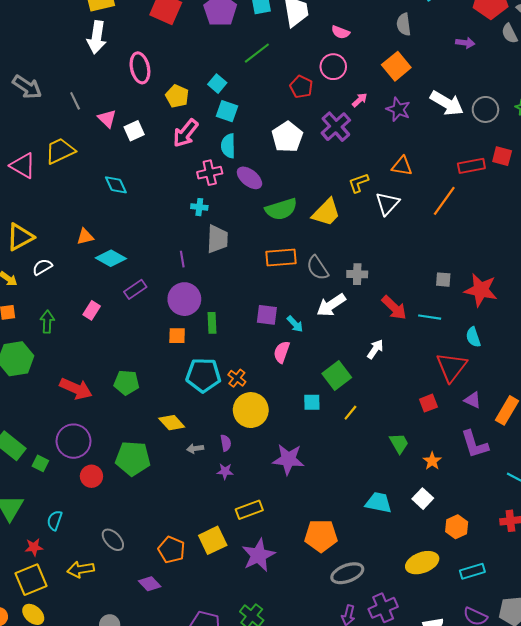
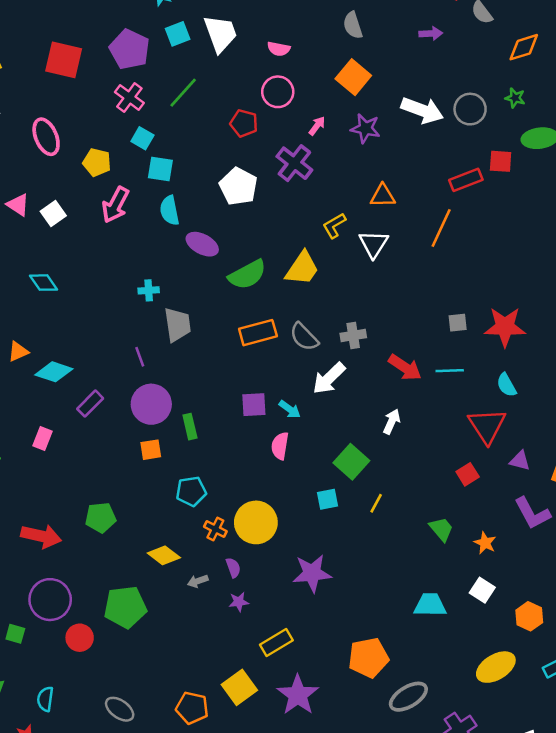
pink cross: (210, 173) -> (129, 97), moved, turned -30
cyan pentagon: (203, 375) -> (191, 491), size x0.7
orange cross: (237, 378) -> (215, 529), moved

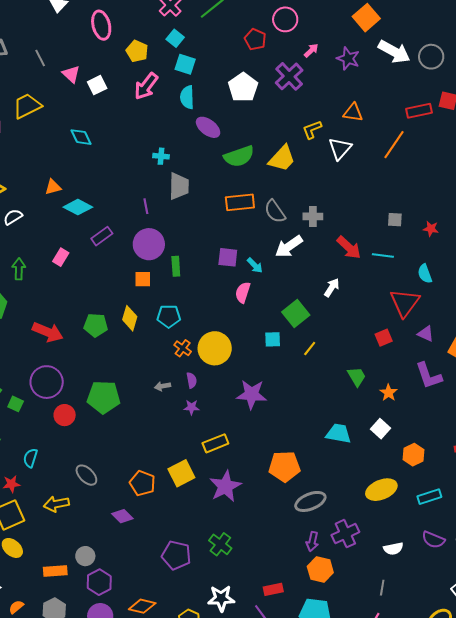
orange square: (353, 77) -> (366, 18), moved
red star: (505, 327) -> (431, 229), size x0.5
yellow diamond: (164, 555) -> (130, 318), moved, turned 60

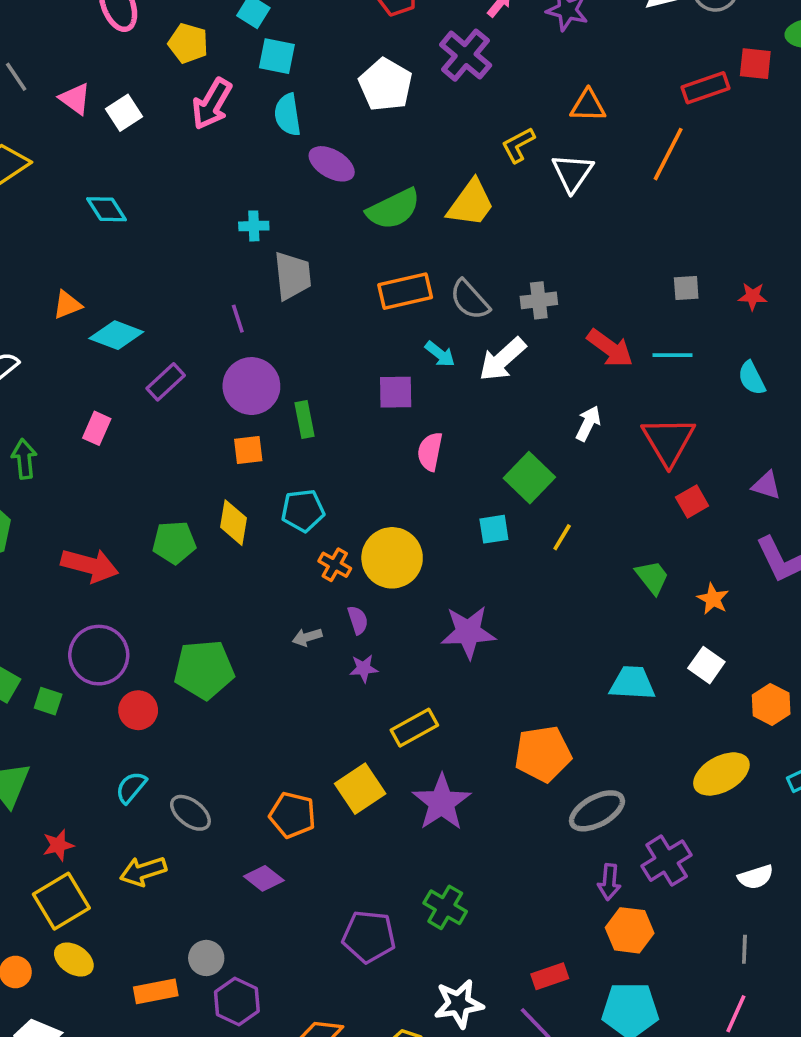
cyan arrow: (255, 265) -> (440, 354), moved
red triangle: (405, 303) -> (668, 441), moved
cyan semicircle: (30, 458) -> (131, 787), moved, turned 30

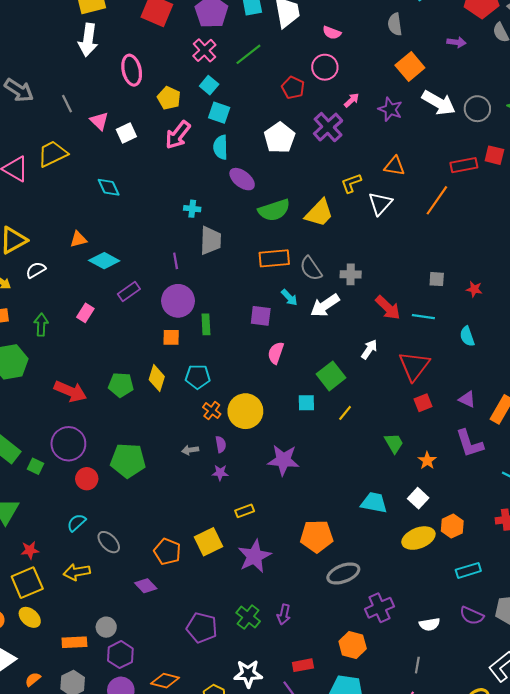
yellow rectangle: (414, 728) -> (245, 511), size x0.7
yellow ellipse: (721, 774) -> (418, 538), moved
purple arrow: (609, 882) -> (284, 614), moved

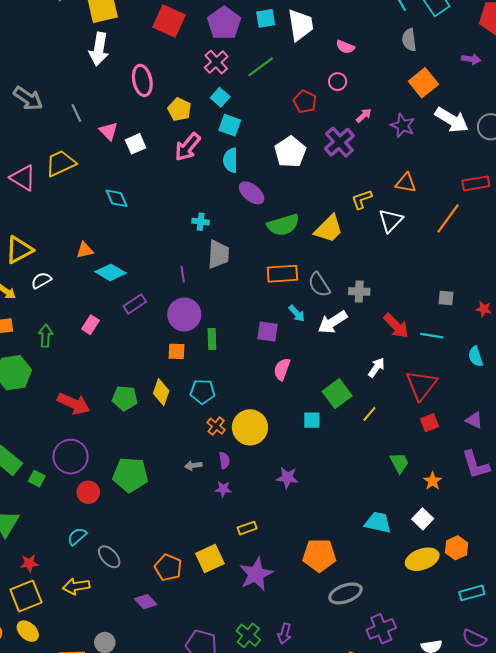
pink circle: (325, 67) -> (338, 82), size x0.7
yellow line: (345, 413) -> (369, 414), moved
purple star: (283, 460) -> (287, 478), size x0.7

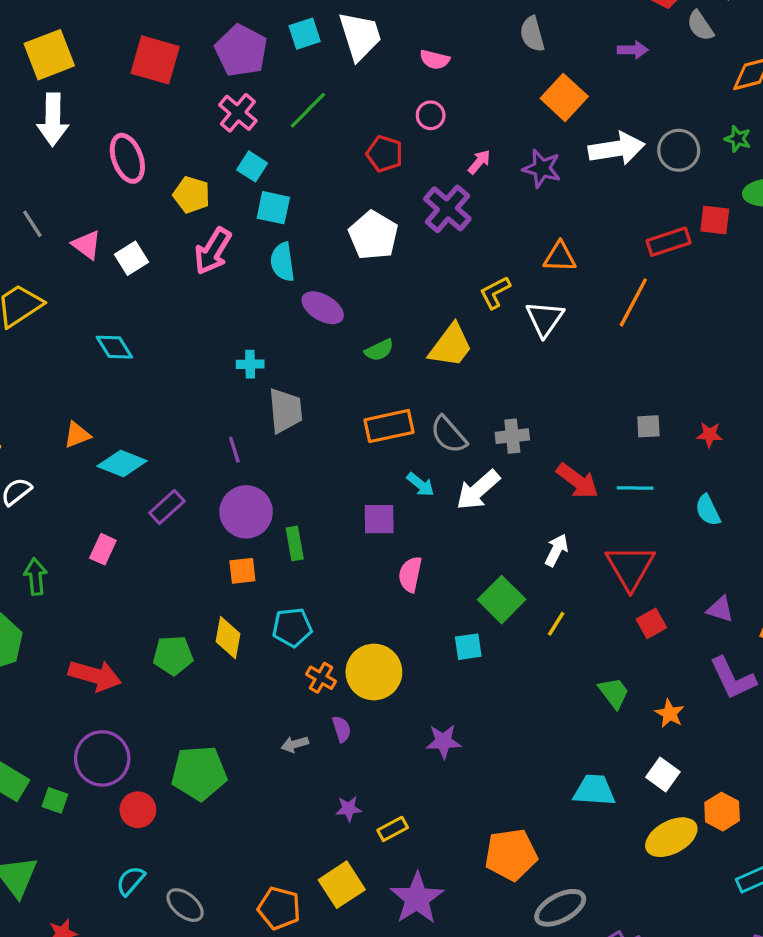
white arrow: (452, 120) -> (617, 149), turned -32
green semicircle: (283, 225) -> (379, 350), size x0.6
purple star: (223, 489) -> (349, 809), moved

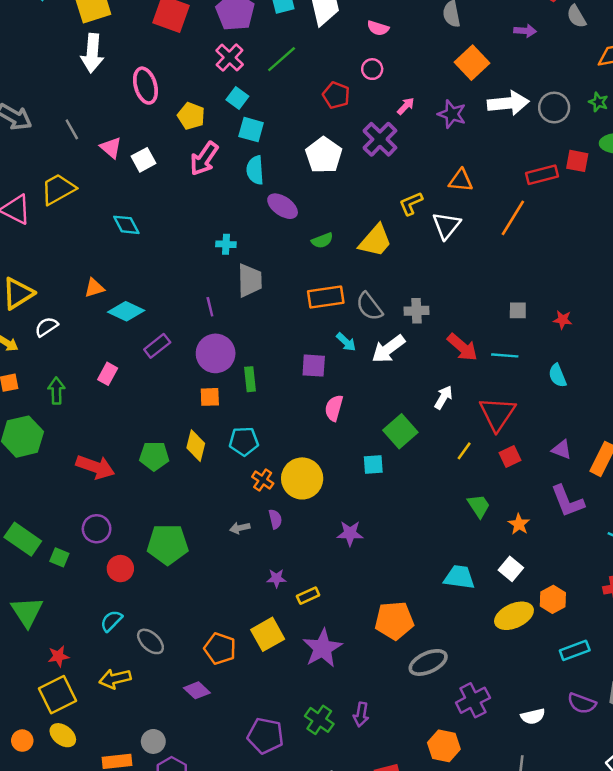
yellow line: (556, 624) -> (464, 451), moved
purple circle: (102, 758) -> (97, 529), size x0.7

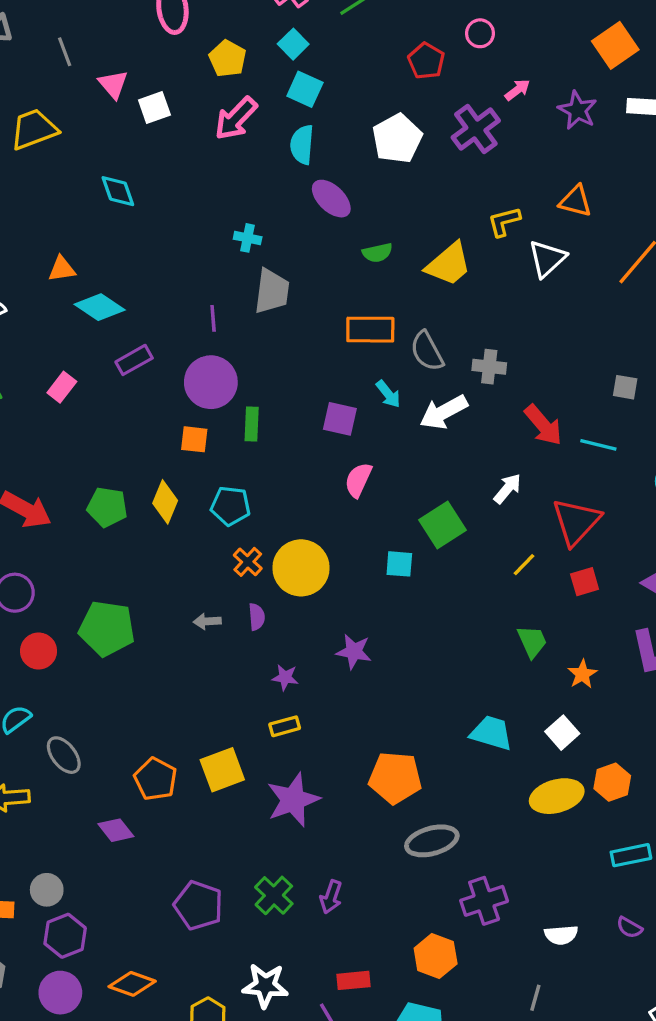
purple star: (276, 578) -> (285, 677), moved
purple semicircle: (582, 703) -> (629, 928), size x0.7

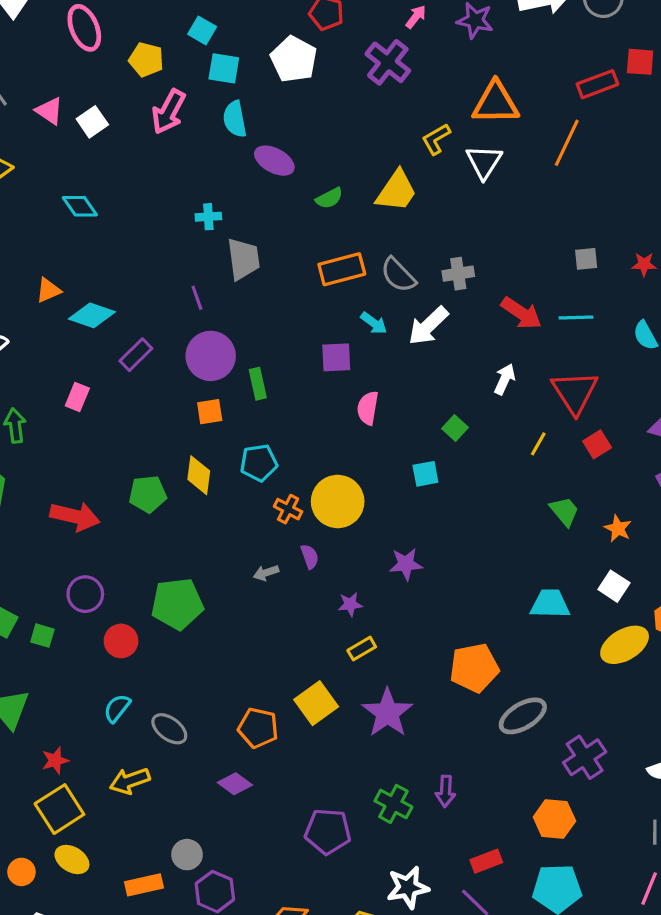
white pentagon: (397, 139) -> (294, 59), moved
orange triangle: (576, 201) -> (496, 103), size x1.5
green square: (443, 525) -> (455, 428), size x0.6

